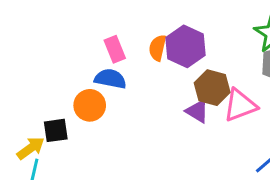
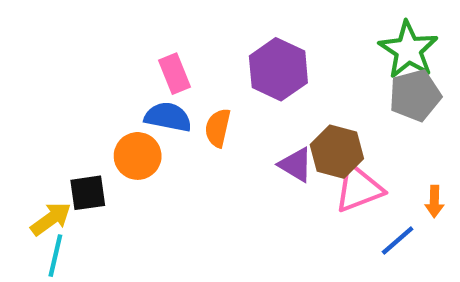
orange semicircle: (158, 48) -> (218, 128), moved
brown hexagon: (212, 88) -> (337, 152), moved
pink triangle: (240, 105) -> (359, 188), moved

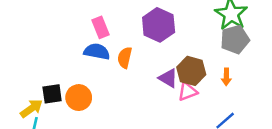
orange circle: (138, 156) -> (79, 98), moved
pink triangle: (359, 188) -> (188, 91), moved, size x0.7
orange arrow: (434, 201) -> (226, 77), moved

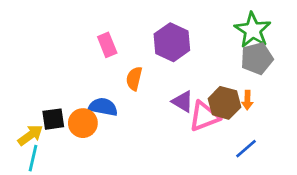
blue semicircle: (97, 52) -> (103, 107), moved
brown hexagon: (191, 71) -> (224, 103), moved
pink triangle: (188, 91) -> (204, 116), size x1.4

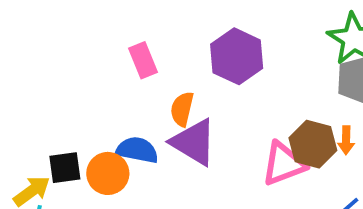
purple triangle: (183, 102) -> (194, 142), moved, size x1.5

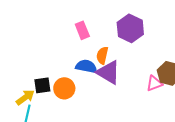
blue semicircle: (137, 150) -> (86, 66), moved
pink triangle: (284, 164) -> (154, 83), size x0.7

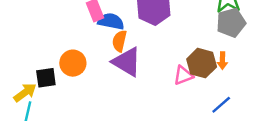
blue semicircle: (86, 66) -> (111, 21), moved
orange circle: (64, 88) -> (73, 63), moved

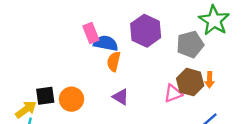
gray pentagon: (231, 23) -> (190, 44), moved
purple triangle: (127, 62) -> (121, 97), moved, size x0.6
orange circle: (73, 63) -> (72, 99), moved

